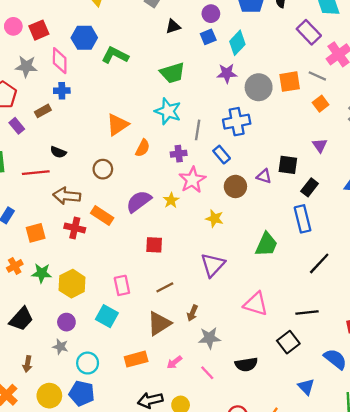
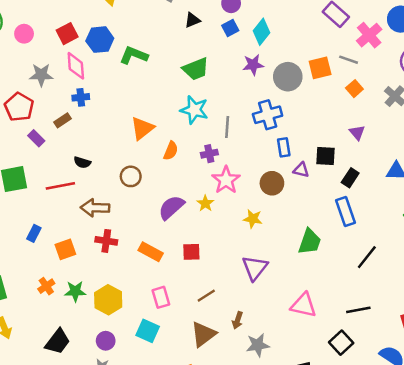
red square: (39, 30) -> (67, 34), moved
blue rectangle: (222, 155) -> (284, 147), moved, turned 36
orange rectangle: (102, 215) -> (151, 252), moved

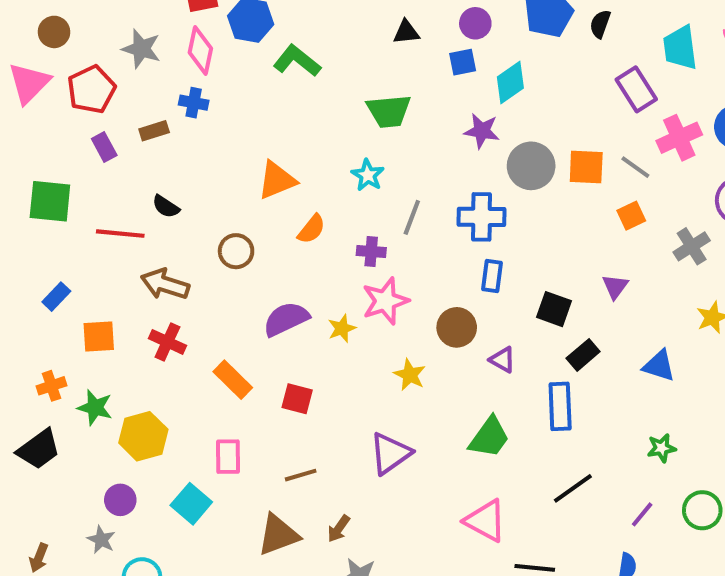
cyan star: (194, 110) -> (368, 175), size x0.7
purple triangle: (301, 170) -> (502, 360), moved
pink triangle: (304, 305) -> (485, 521), moved
black trapezoid: (58, 341) -> (39, 449), moved

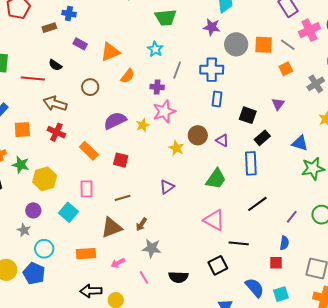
purple rectangle: (104, 147) -> (80, 44), moved, turned -32
brown circle: (457, 327) -> (198, 135), moved
green star: (662, 448) -> (313, 169), moved, size x1.6
purple triangle: (390, 453) -> (167, 187), size x0.7

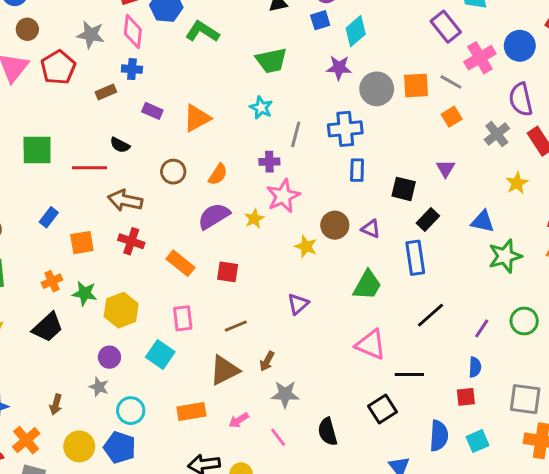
orange semicircle: (128, 76) -> (218, 174), moved
black semicircle: (178, 277) -> (328, 432), turned 78
blue semicircle: (255, 288) -> (439, 436), turned 50

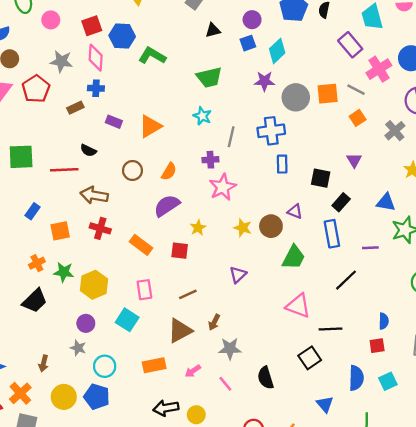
yellow star: (254, 219) -> (198, 228), moved
brown circle: (335, 225) -> (271, 226), moved
purple line: (482, 328) -> (370, 248), moved, turned 56

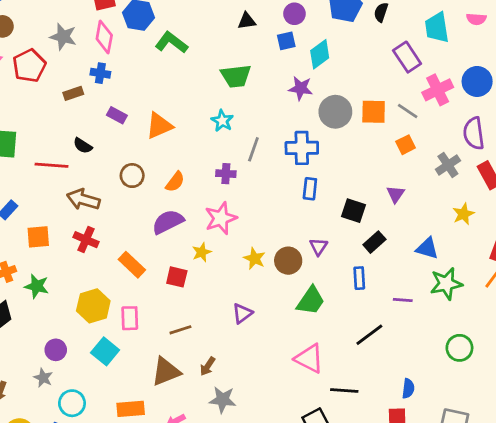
pink star: (223, 187) -> (221, 218), moved
purple triangle: (295, 212) -> (319, 247), turned 35
blue rectangle: (332, 234) -> (359, 278), size x0.7
yellow hexagon: (94, 285) -> (93, 306), moved

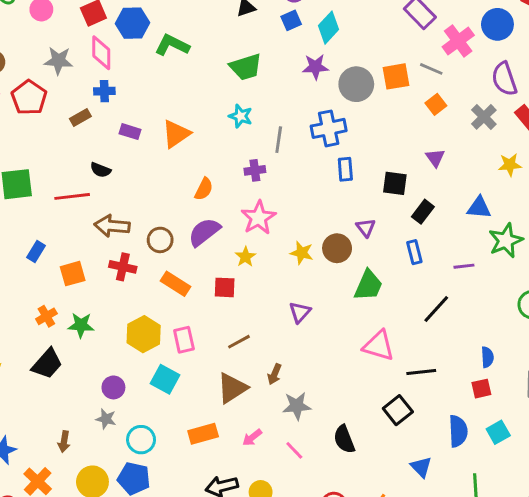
brown circle: (132, 176) -> (160, 240), moved
yellow star: (463, 214) -> (510, 165), turned 30

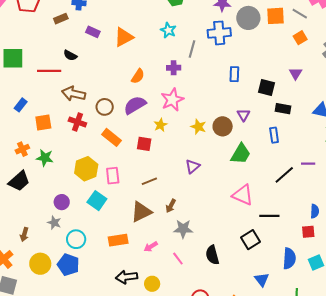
blue cross: (329, 128) -> (219, 33), moved
black rectangle: (423, 212) -> (283, 109), turned 56
purple line: (464, 266) -> (308, 164), moved

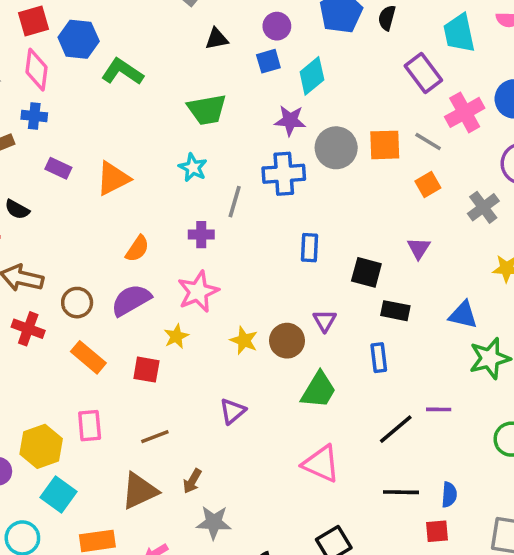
yellow hexagon: (86, 169) -> (41, 446), moved
cyan square: (97, 201) -> (58, 494), moved
black line: (269, 216) -> (401, 492), moved

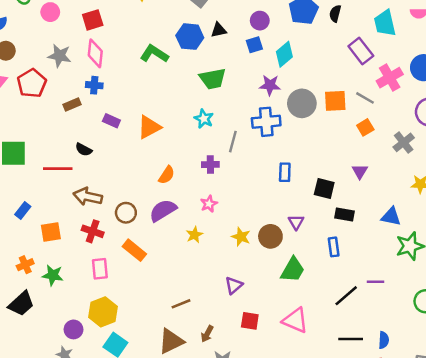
blue hexagon: (79, 39) -> (190, 37), moved
pink star: (198, 292) -> (209, 204), size x0.6
red square: (146, 370) -> (250, 321), moved
pink rectangle: (90, 426) -> (100, 269), moved

